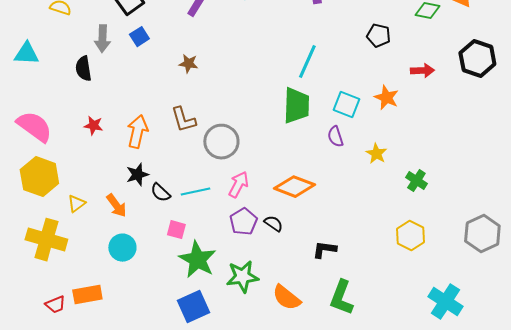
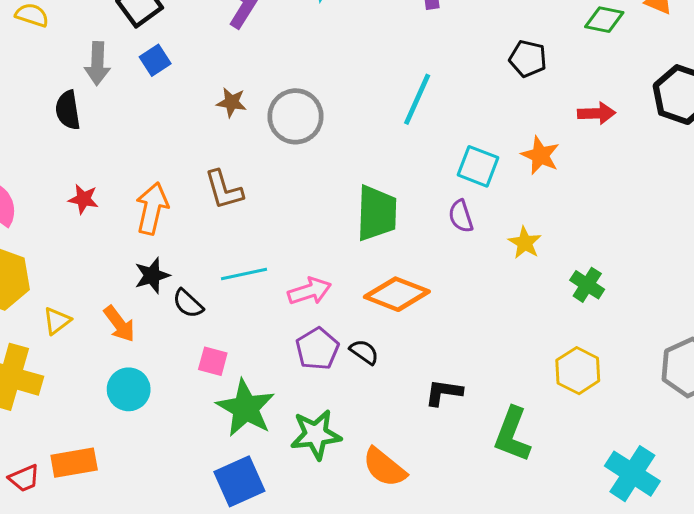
green trapezoid: (296, 106) -> (377, 213), moved
gray circle: (221, 142) -> (296, 116), moved
pink arrow: (238, 185) -> (310, 291), turned 44
cyan line: (195, 192) -> (244, 274), moved
green L-shape: (341, 298) -> (512, 435), moved

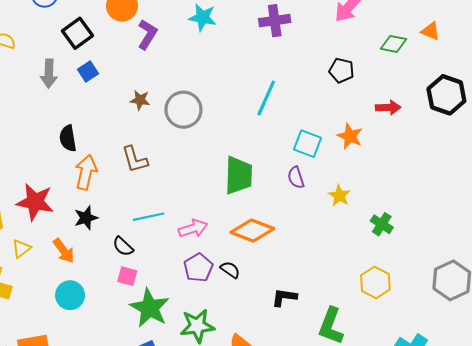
black semicircle: (68, 110) -> (68, 138), moved
red star: (83, 199) -> (35, 202), moved, size x1.8
black semicircle: (188, 304) -> (123, 246), moved

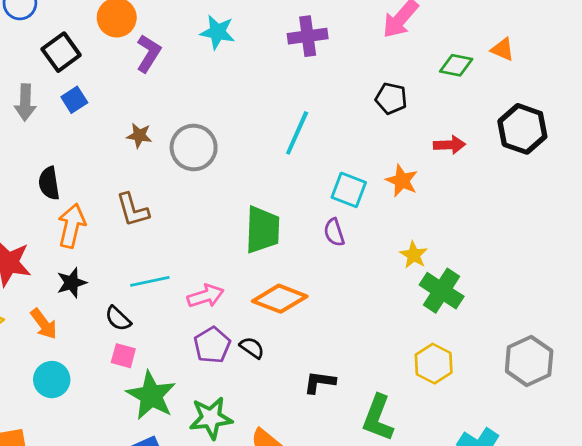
yellow star: (339, 196) -> (414, 255), moved
green cross: (382, 224) -> (442, 291), size x1.5

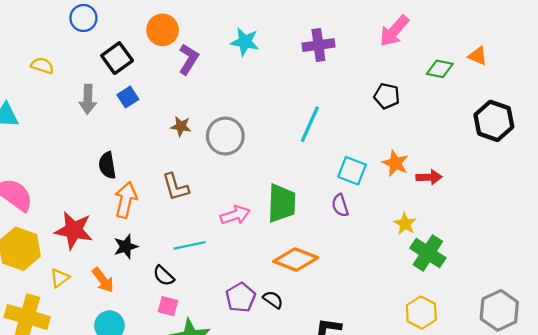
red arrow: (449, 145) -> (429, 177), moved
pink arrow: (206, 296) -> (235, 215), moved

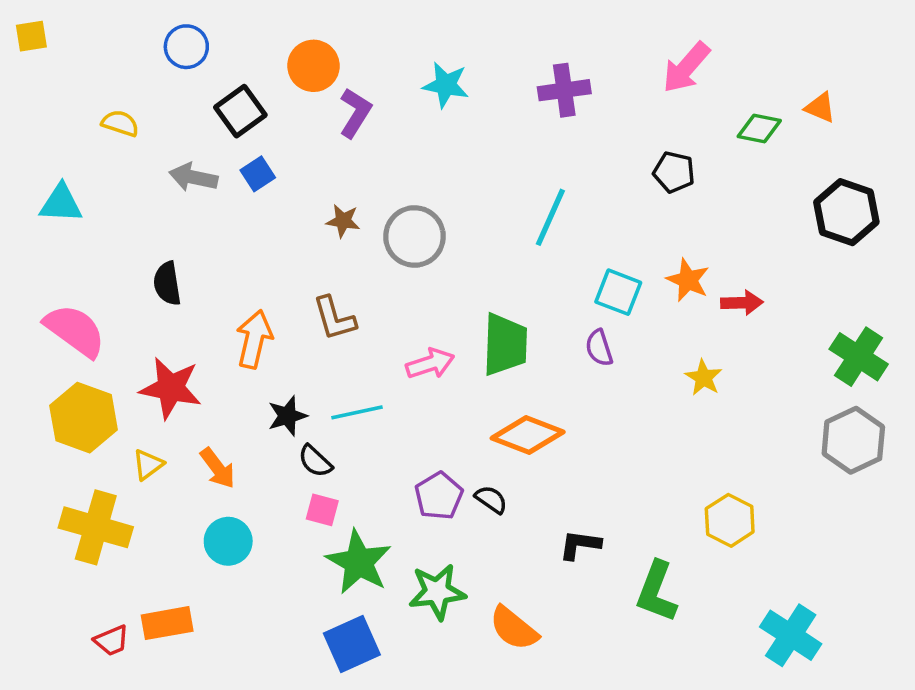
gray arrow: (88, 99) -> (193, 177), turned 100
black semicircle: (107, 165) -> (167, 284), moved
black star: (126, 247) -> (287, 416), moved
green cross: (428, 253) -> (859, 357), moved
gray hexagon: (499, 310) -> (853, 440), moved

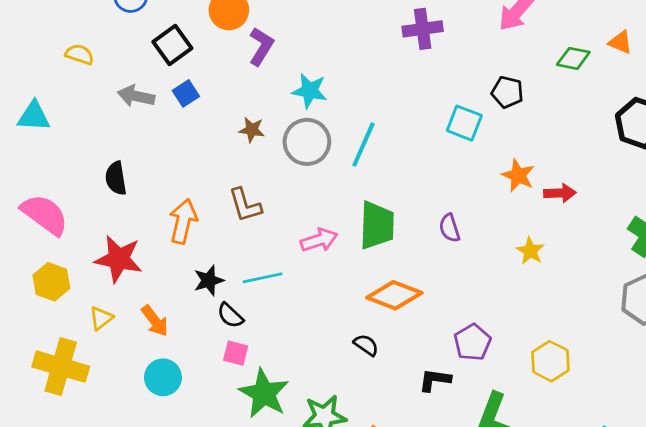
cyan star: (446, 85) -> (310, 91), moved
cyan line: (550, 217) -> (363, 145), moved
cyan square: (618, 292) -> (464, 123), moved
yellow hexagon: (84, 418) -> (51, 282), size x0.7
purple pentagon: (439, 496) -> (472, 342), moved

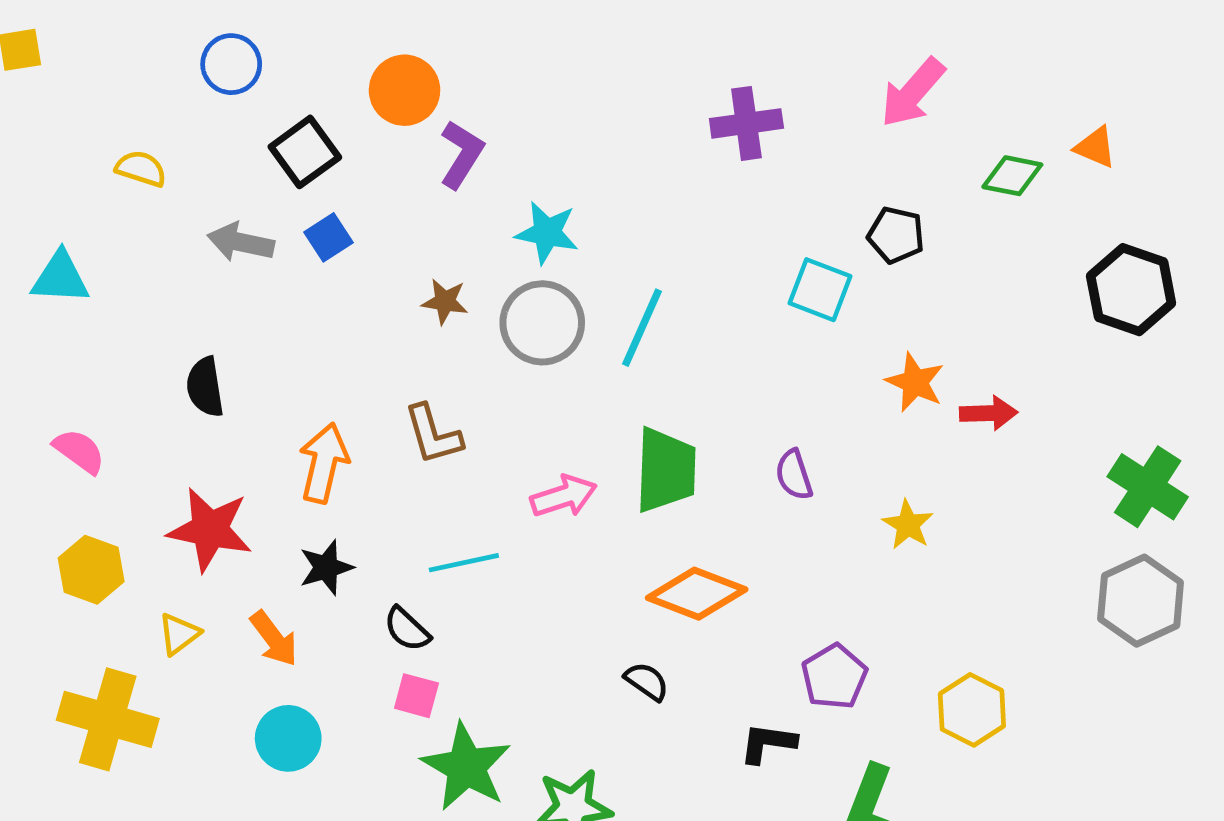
pink semicircle: (45, 215) -> (79, 451), size x0.6
yellow star: (530, 251) -> (908, 525), moved
black star: (209, 280) -> (326, 567), moved

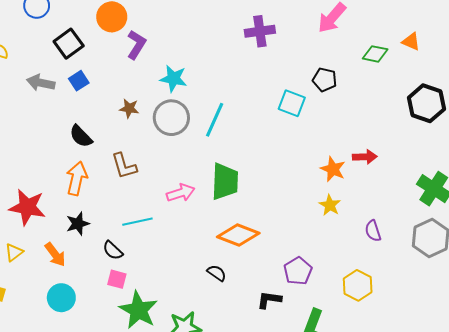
orange star: (915, 382) -> (333, 169), moved
black semicircle: (205, 387) -> (81, 136), moved, turned -35
purple semicircle: (794, 475) -> (373, 231), moved

